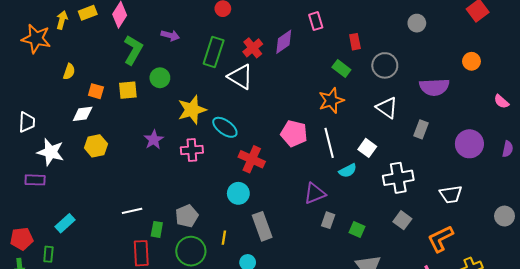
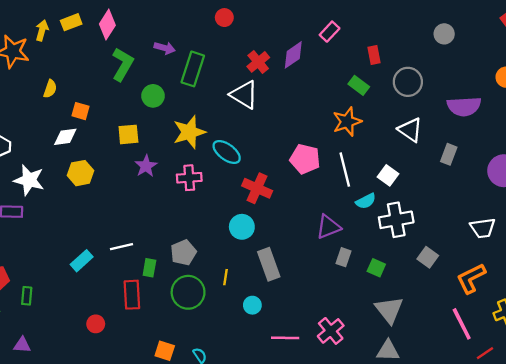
pink rectangle: (316, 21) -> (330, 32), turned 60
green rectangle: (214, 52) -> (193, 69), moved
yellow square: (128, 90) -> (128, 134), moved
white cross: (398, 178) -> (396, 220), moved
cyan rectangle: (65, 223) -> (82, 261), moved

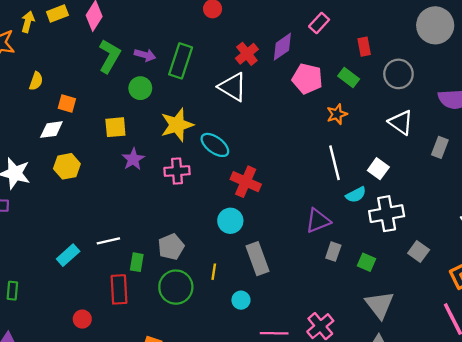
gray circle: (444, 34) -> (435, 25), size x1.8
purple arrow: (165, 48) -> (145, 55), moved
orange star: (347, 122) -> (337, 114), size x0.7
pink pentagon: (305, 159) -> (307, 79), moved

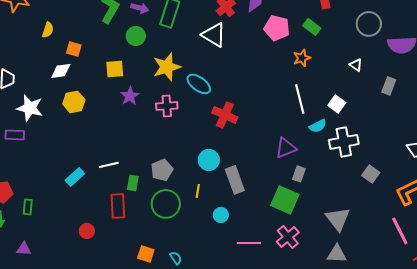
gray circle: (398, 74) -> (369, 24), moved
white triangle: (401, 122) -> (356, 65), size x0.6
cyan circle: (230, 221) -> (209, 160), moved
green square: (366, 262) -> (285, 200), moved, size x1.8

